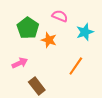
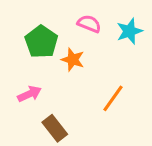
cyan star: (85, 32) -> (129, 31), moved

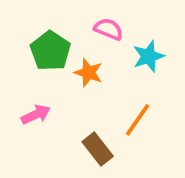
cyan star: (129, 31) -> (148, 56), moved
brown rectangle: (55, 128) -> (98, 149), moved

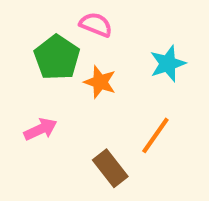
pink semicircle: (109, 29) -> (96, 25), moved

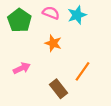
green pentagon: (57, 57) -> (19, 20), moved
cyan star: (168, 64) -> (77, 15), moved

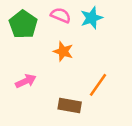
brown rectangle: (59, 89) -> (70, 106), turned -42

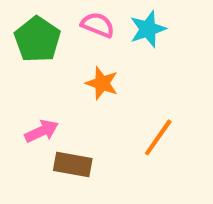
brown rectangle: (70, 106) -> (73, 165), moved

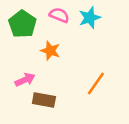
orange star: (102, 83) -> (50, 51), moved

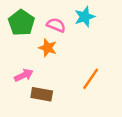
pink semicircle: (59, 15) -> (56, 25), moved

